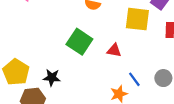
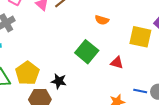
blue line: (134, 79) -> (140, 91), moved, turned -48

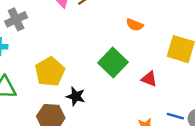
yellow pentagon: (27, 73) -> (50, 72), moved

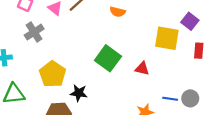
gray cross: (16, 19) -> (34, 32), moved
orange semicircle: (135, 25) -> (118, 12), moved

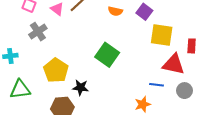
purple square: (190, 21) -> (144, 12), moved
red triangle: (142, 69) -> (174, 64), moved, size x1.6
blue line: (170, 99) -> (157, 85), moved

